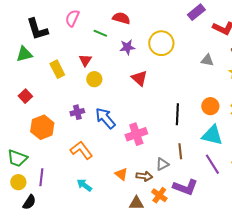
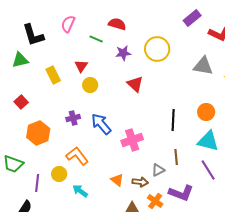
gray triangle: (207, 60) -> (203, 66), size x1.5
yellow circle: (18, 182) -> (59, 174), moved

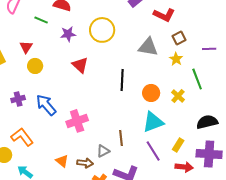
black line: (173, 120) -> (122, 80), moved
cyan triangle: (208, 141) -> (153, 122), turned -35

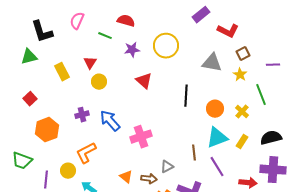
orange L-shape: (22, 137) -> (86, 153), turned -80
brown line: (121, 138) -> (194, 153), moved
yellow rectangle: (178, 145) -> (242, 142), moved

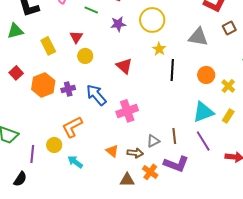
yellow star: (240, 75) -> (159, 49), moved
red triangle: (144, 81) -> (124, 66), moved
orange circle: (215, 109) -> (206, 75), moved
orange hexagon: (47, 130) -> (43, 85), moved
brown line: (194, 153) -> (174, 136), moved

